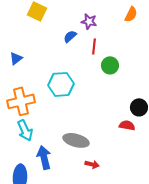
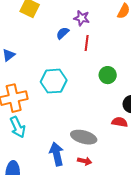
green circle: (110, 65) -> (108, 75), moved
gray ellipse: (76, 140) -> (84, 137), moved
blue arrow: (44, 157) -> (57, 154), moved

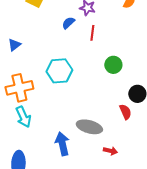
red semicircle: (120, 122) -> (125, 112), turned 56
red arrow: (85, 161) -> (110, 151), moved

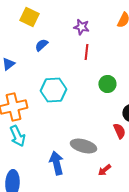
blue semicircle: (68, 23) -> (41, 45), moved
red arrow: (110, 151) -> (104, 170), turned 128

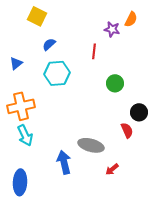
purple star: (81, 27) -> (112, 29), moved
cyan hexagon: (53, 90) -> (57, 73), moved

